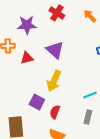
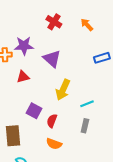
purple star: (27, 25) -> (24, 46), moved
red triangle: (27, 58) -> (23, 77), moved
yellow arrow: (54, 81) -> (63, 90), moved

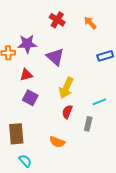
cyan line: (87, 104) -> (99, 102), moved
purple square: (34, 111) -> (30, 98), moved
red semicircle: (52, 121) -> (67, 112), moved

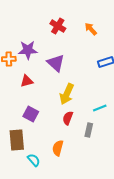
purple square: (30, 98) -> (31, 114), moved
orange semicircle: (57, 142) -> (58, 148), turned 84
cyan semicircle: (25, 161) -> (34, 160), moved

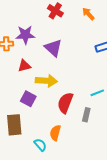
yellow arrow: (67, 94) -> (46, 81), moved, turned -110
red semicircle: (68, 118) -> (65, 103), size x1.5
cyan semicircle: (34, 160) -> (40, 145), moved

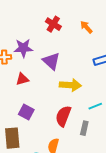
yellow arrow: (46, 81) -> (70, 85), moved

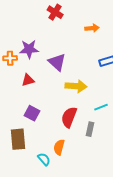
red cross: (53, 24) -> (55, 12), moved
orange arrow: (86, 27) -> (92, 28), turned 128

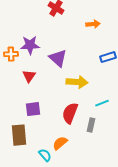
red triangle: (28, 80) -> (29, 76), turned -40
purple square: (32, 113) -> (33, 109), turned -35
orange semicircle: (59, 147) -> (60, 143), turned 35

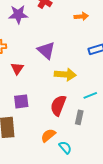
purple star: (30, 45) -> (18, 14), moved
cyan semicircle: (45, 155) -> (65, 147), moved

